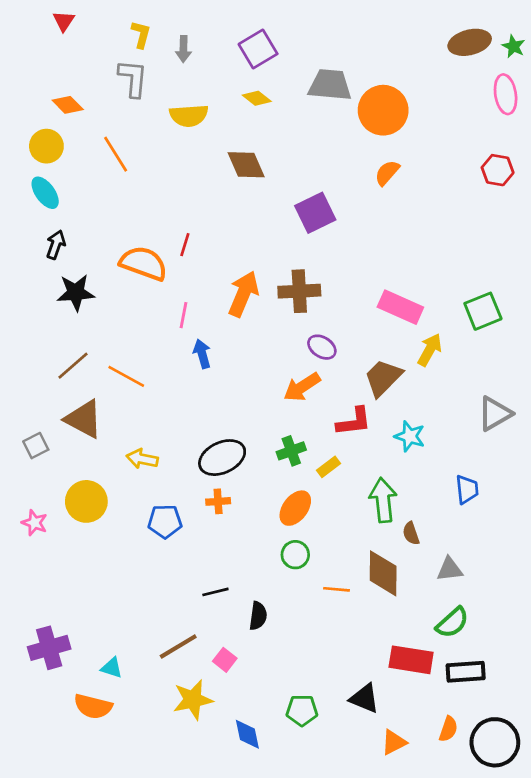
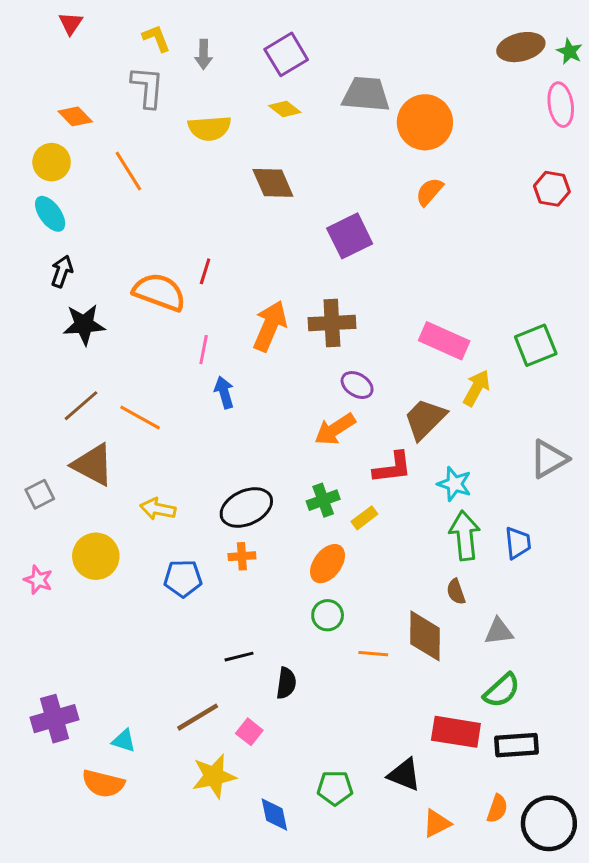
yellow L-shape: (141, 34) -> (156, 38), turned -36
green arrow: (383, 500) -> (465, 536), moved

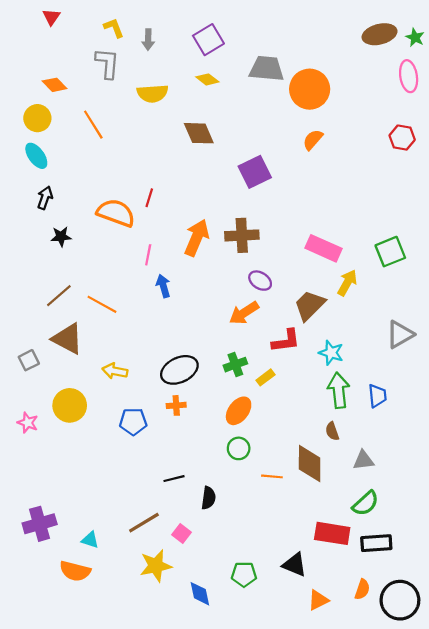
black star: (84, 324) -> (61, 236), size x0.7

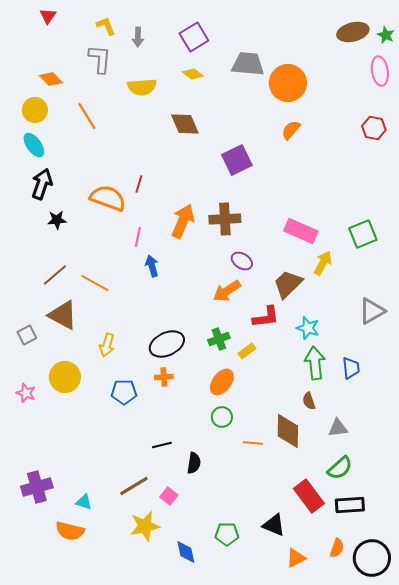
black arrow: (45, 198) -> (42, 184), size x1.4
yellow arrow: (115, 371) -> (107, 345), turned -85
red rectangle: (332, 533) -> (309, 496), turned 44

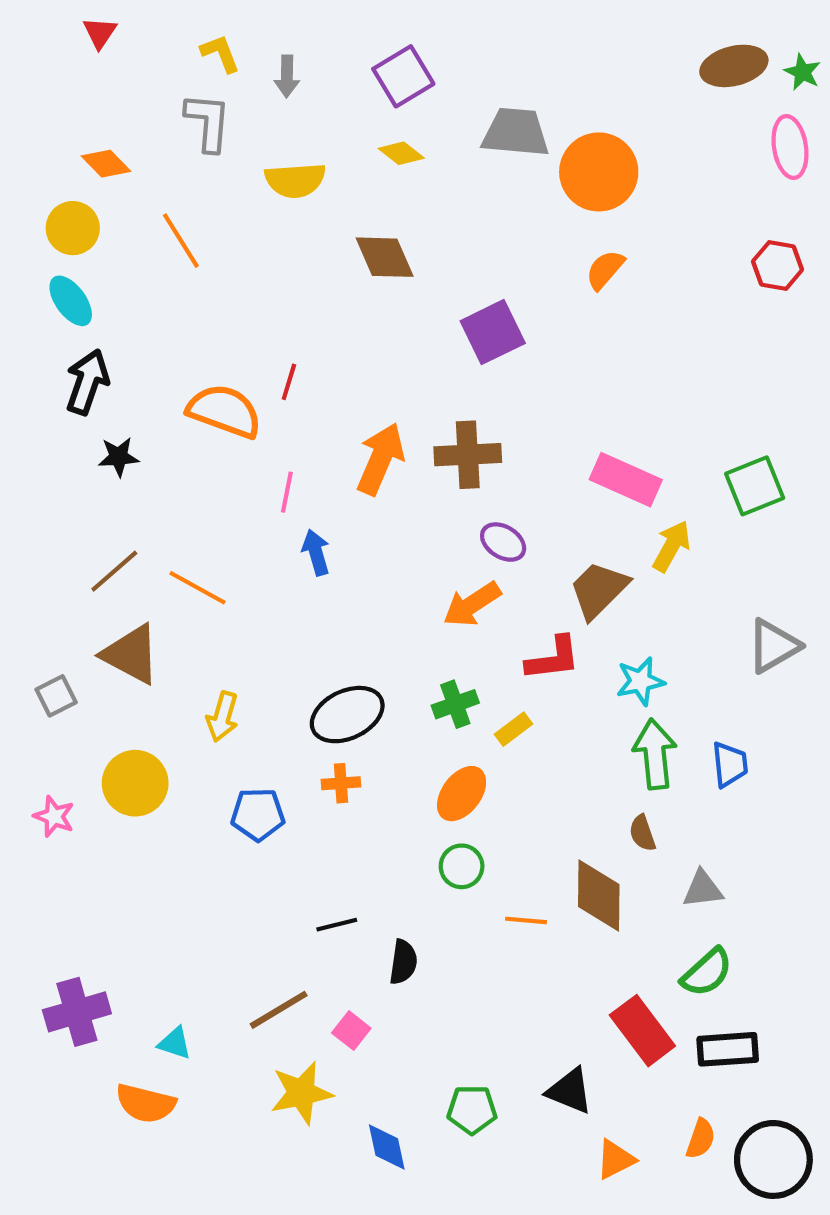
cyan star: (308, 328) -> (640, 681), turned -30

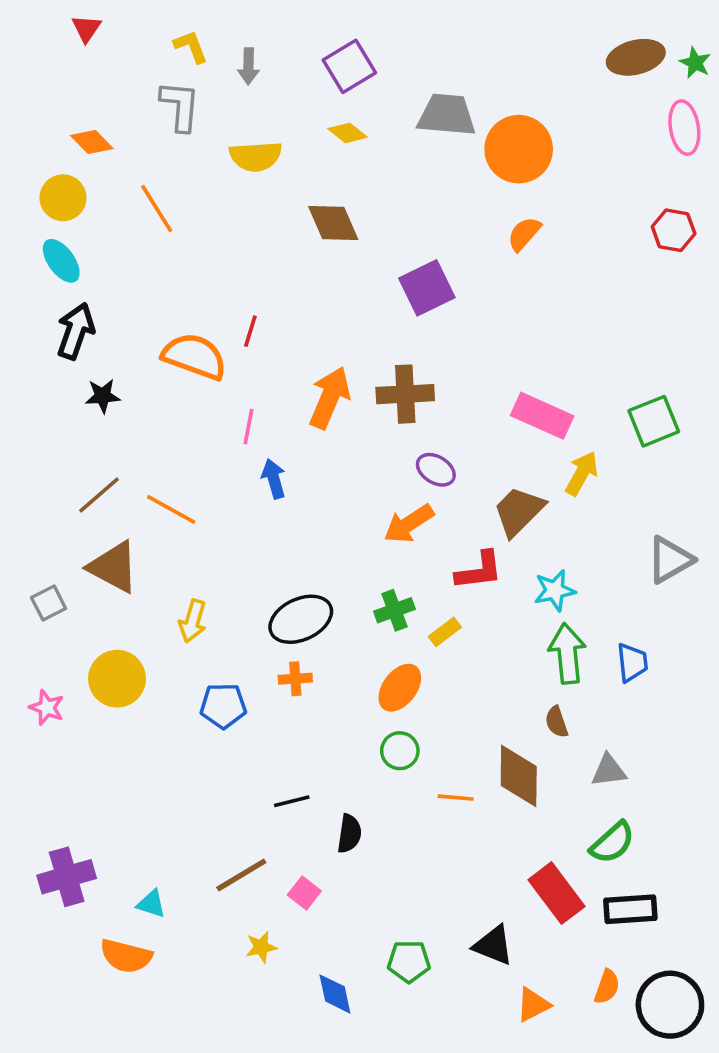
yellow star: (301, 1093) -> (261, 947), size x0.6

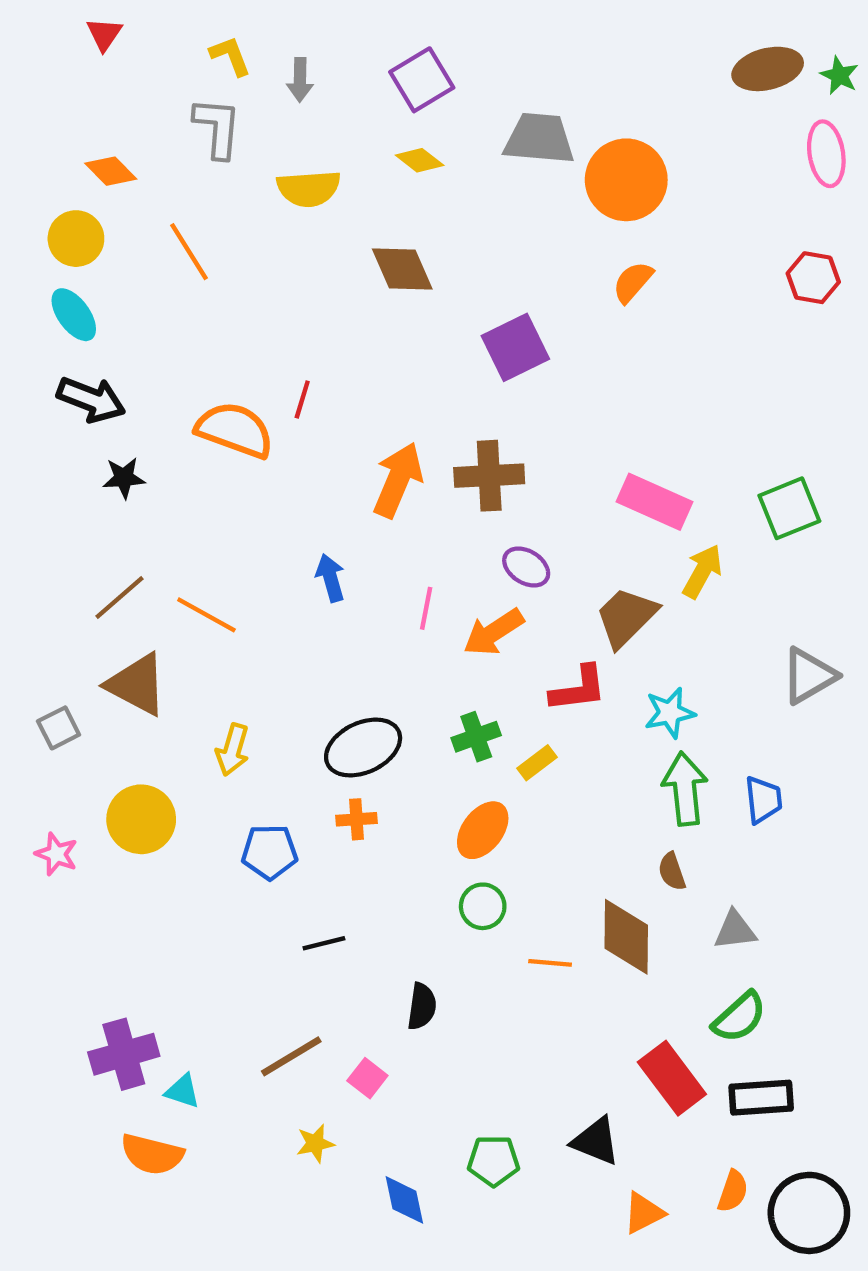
black arrow: (76, 331) -> (91, 400), turned 92
pink line: (249, 427) -> (426, 608), moved
black line: (292, 801) -> (324, 943), moved
purple cross: (67, 877) -> (124, 1054), moved

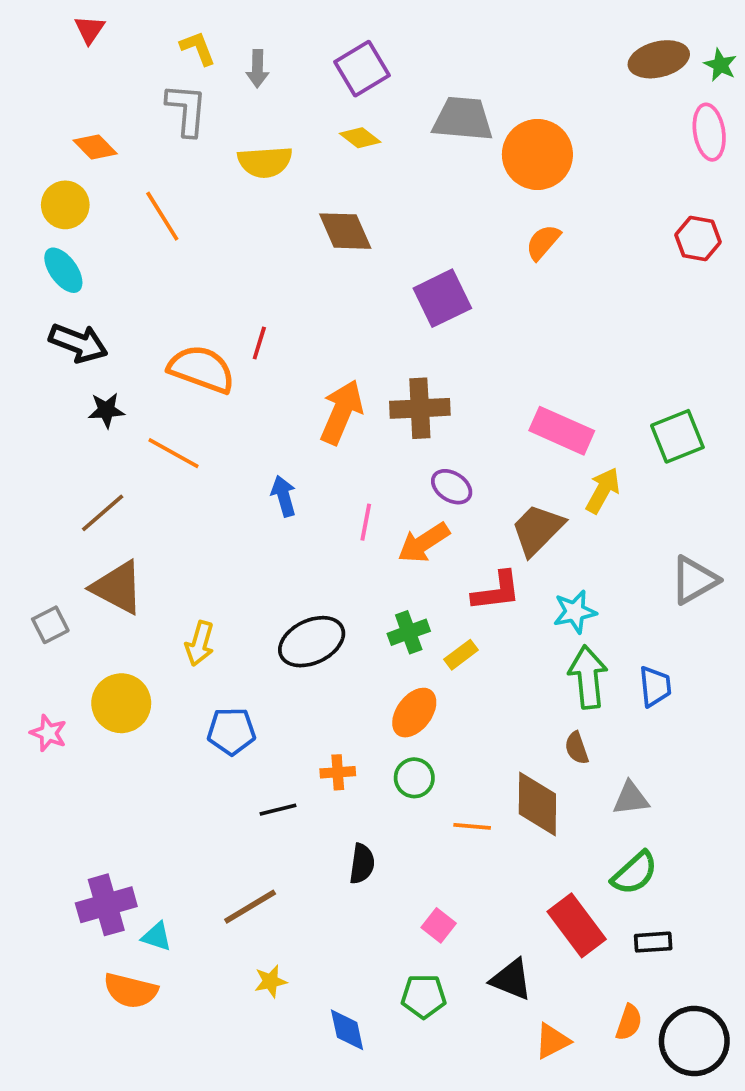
orange line: (206, 615) -> (174, 453), moved
orange cross: (357, 819) -> (338, 772), moved
pink square: (367, 1078) -> (439, 925), moved
black rectangle: (761, 1098) -> (653, 942), size x0.7

